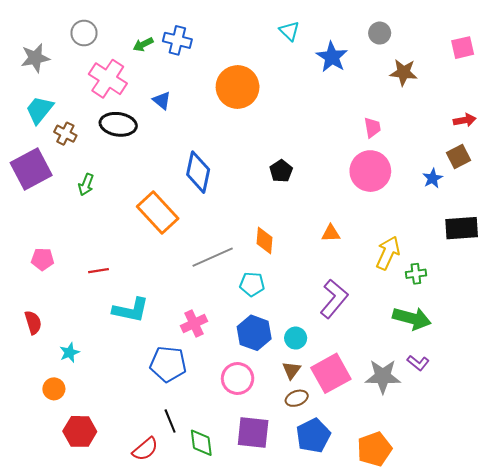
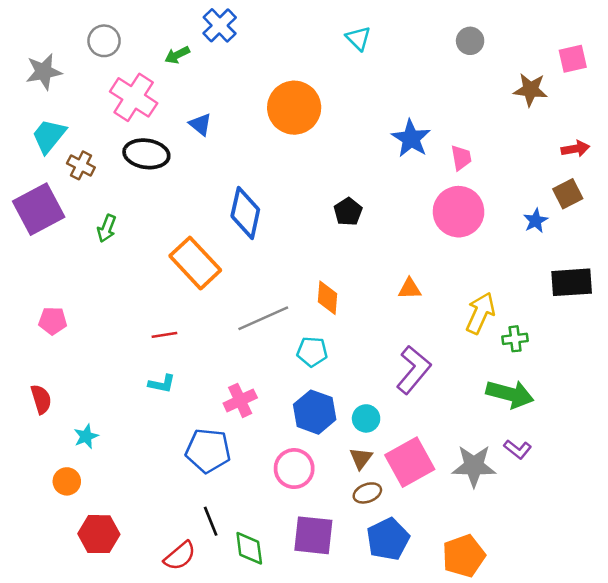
blue cross: (177, 40) -> (220, 25), moved, turned 32
blue star: (332, 57) -> (411, 138), moved
brown star: (404, 72) -> (530, 90), moved
red line: (99, 271) -> (164, 335), moved
cyan L-shape: (131, 310) -> (162, 384), size x0.6

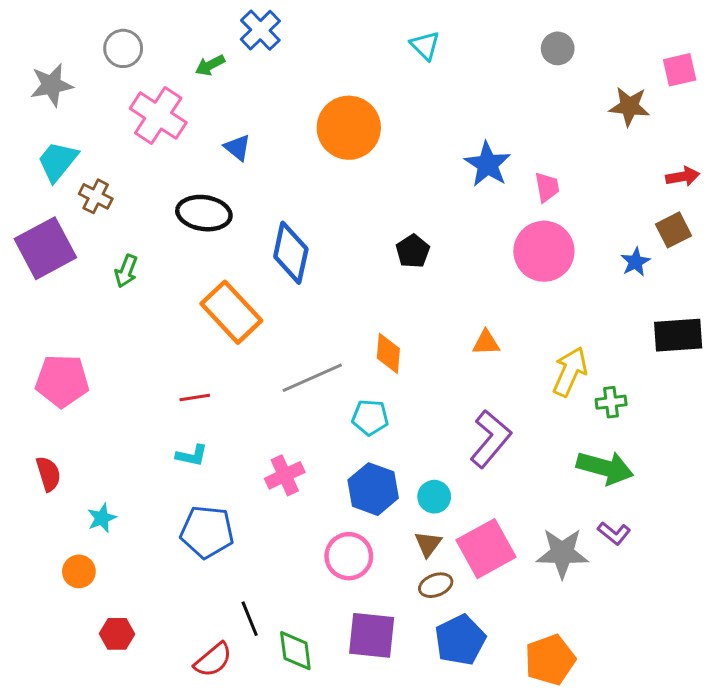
black ellipse: (146, 154) -> (204, 213), moved
pink pentagon: (53, 321) -> (62, 381), size x1.6
blue pentagon: (208, 451) -> (207, 532), moved
red hexagon: (99, 534) -> (117, 634), size x0.7

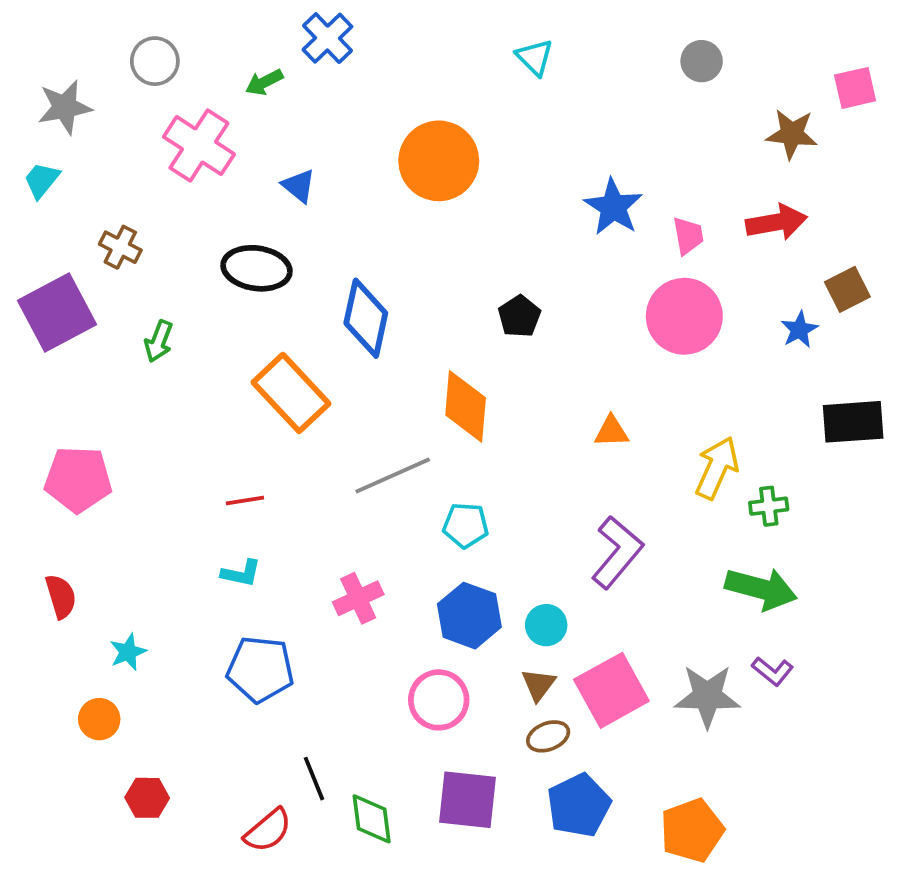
cyan trapezoid: (58, 161) -> (42, 180), moved, size x0.7
red arrow: (683, 177) -> (776, 222), moved, size x1.4
orange diamond: (388, 353) -> (466, 406), moved, size x1.4

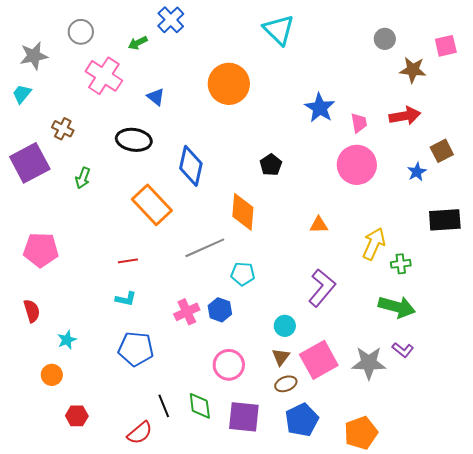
cyan triangle: (535, 57) -> (279, 30), size x1.6
gray circle: (702, 61) -> (385, 39), moved
blue hexagon: (469, 616) -> (220, 310), moved, size x0.7
green diamond: (372, 819) -> (200, 406), moved

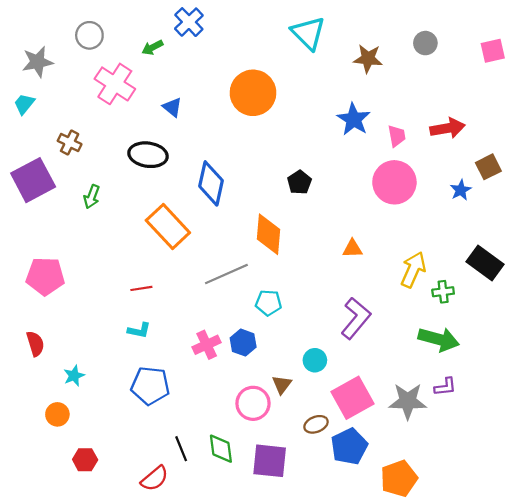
brown star: (413, 70) -> (368, 59), moved
black rectangle: (445, 220) -> (485, 263), moved, turned 40
purple L-shape: (403, 350) -> (445, 387), turned -45
brown triangle: (281, 357) -> (282, 385), moved
blue pentagon: (302, 420) -> (349, 446), moved

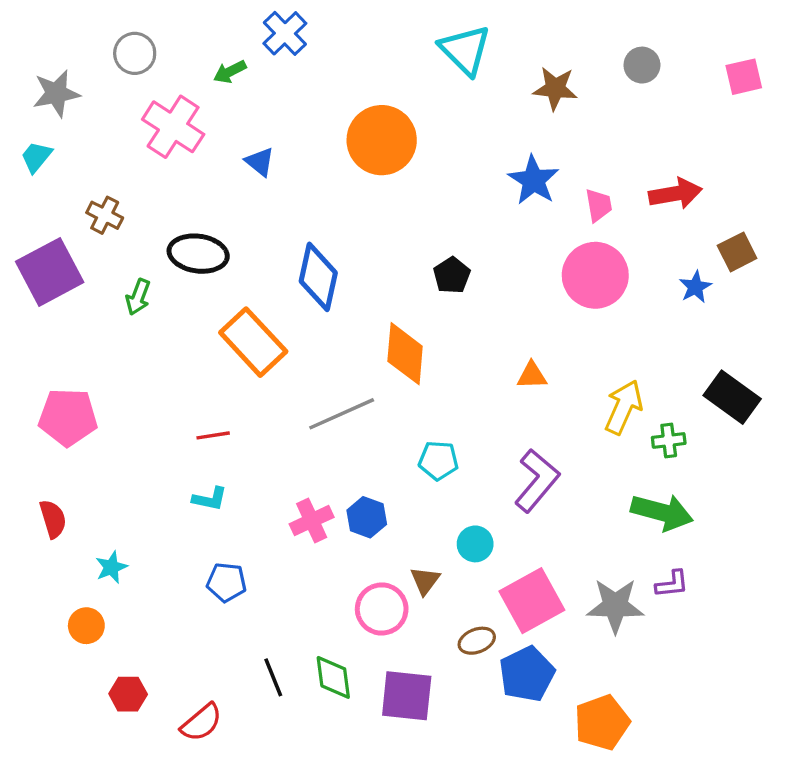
black ellipse: (148, 155) -> (198, 254), moved
cyan pentagon: (268, 303) -> (438, 460), moved
blue pentagon: (150, 386) -> (226, 582), size x0.7
red semicircle: (155, 478) -> (201, 722), moved

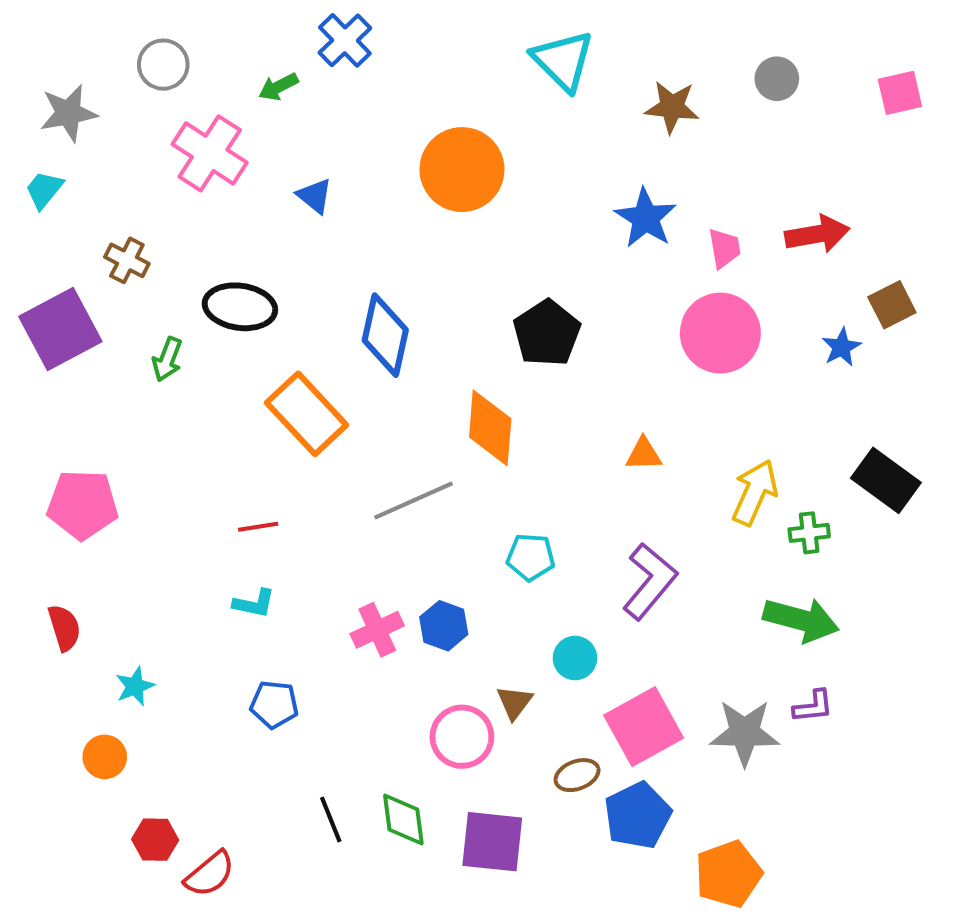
black pentagon: (452, 275) -> (547, 333), size x1.5
red semicircle: (201, 722) -> (210, 874), moved

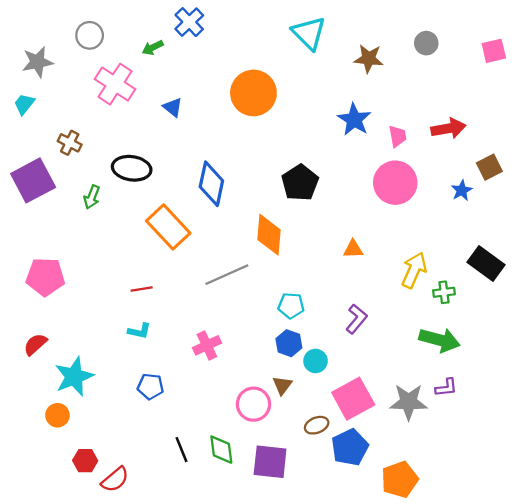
purple L-shape: (650, 581) -> (356, 319), size x0.7
blue hexagon: (444, 626) -> (289, 343), moved
red semicircle: (64, 628) -> (35, 344), turned -115
cyan star: (135, 686) -> (74, 376), size x1.8

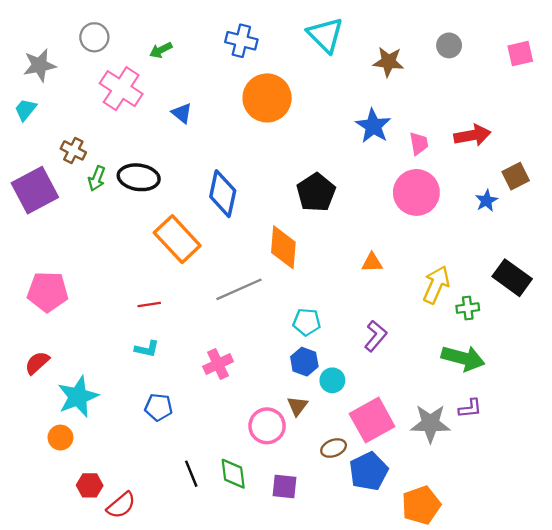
blue cross: (189, 22) -> (241, 41), moved, turned -32
green arrow: (92, 197) -> (97, 178), moved
purple square: (270, 462) -> (285, 487), size x0.7

